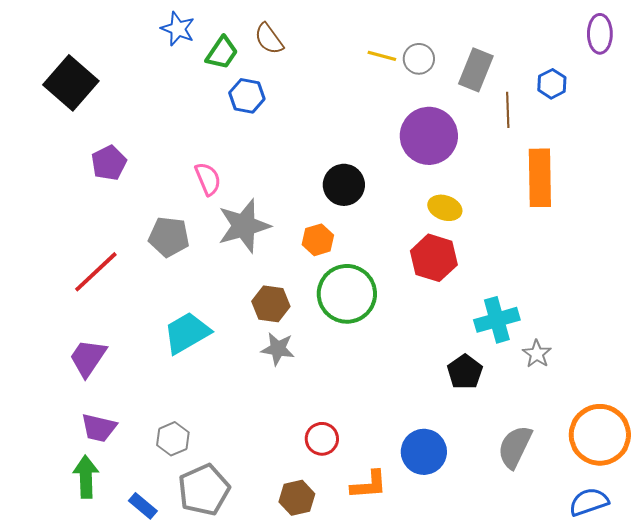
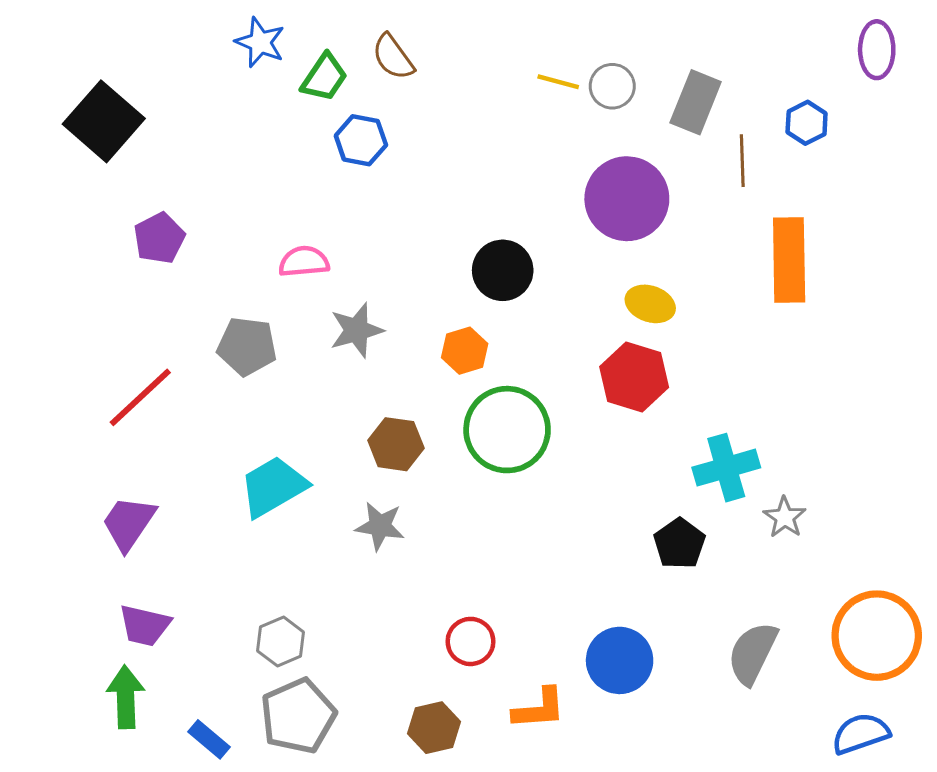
pink semicircle: (208, 179) -> (304, 262), turned -72
gray star: (244, 226) -> (357, 330), size x0.7
gray star: (278, 349) -> (380, 526), moved
gray hexagon: (173, 439) -> (281, 641), moved

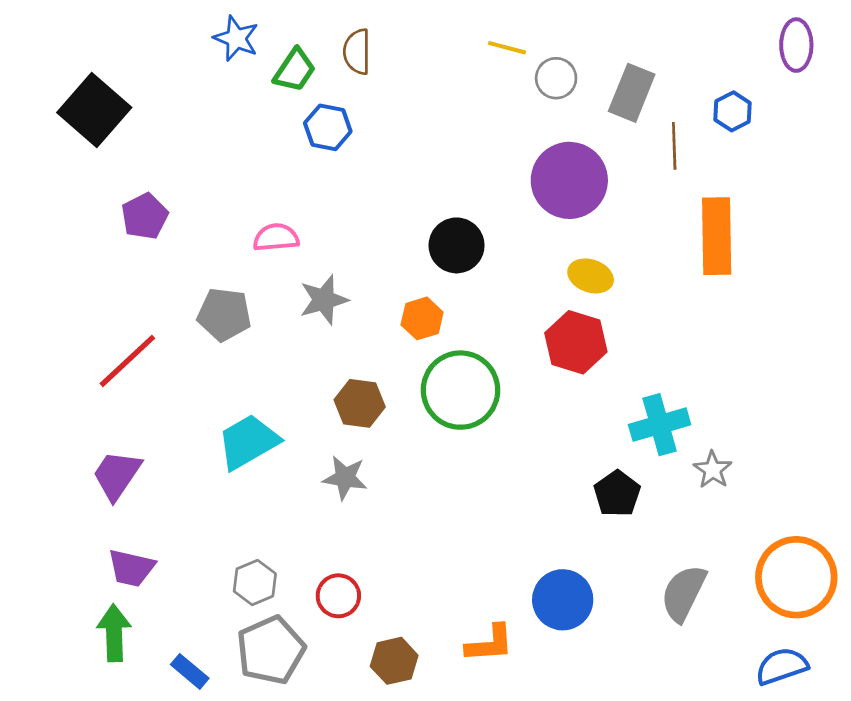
brown semicircle: (393, 57) -> (357, 52), turned 36
yellow line: (558, 82) -> (507, 48), moved
red circle: (471, 641) -> (338, 596), moved

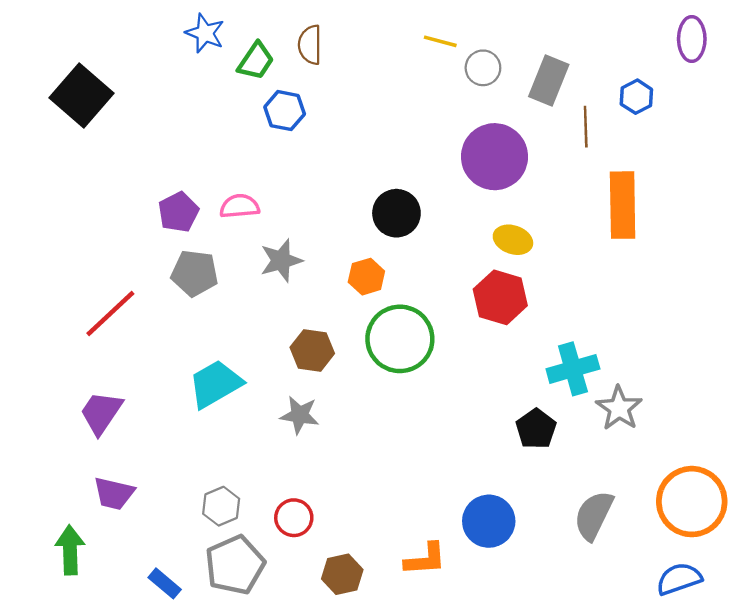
purple pentagon: (145, 216) -> (178, 212), moved
gray star: (713, 470) -> (619, 408), size x1.4
green arrow: (114, 633) -> (70, 550), moved

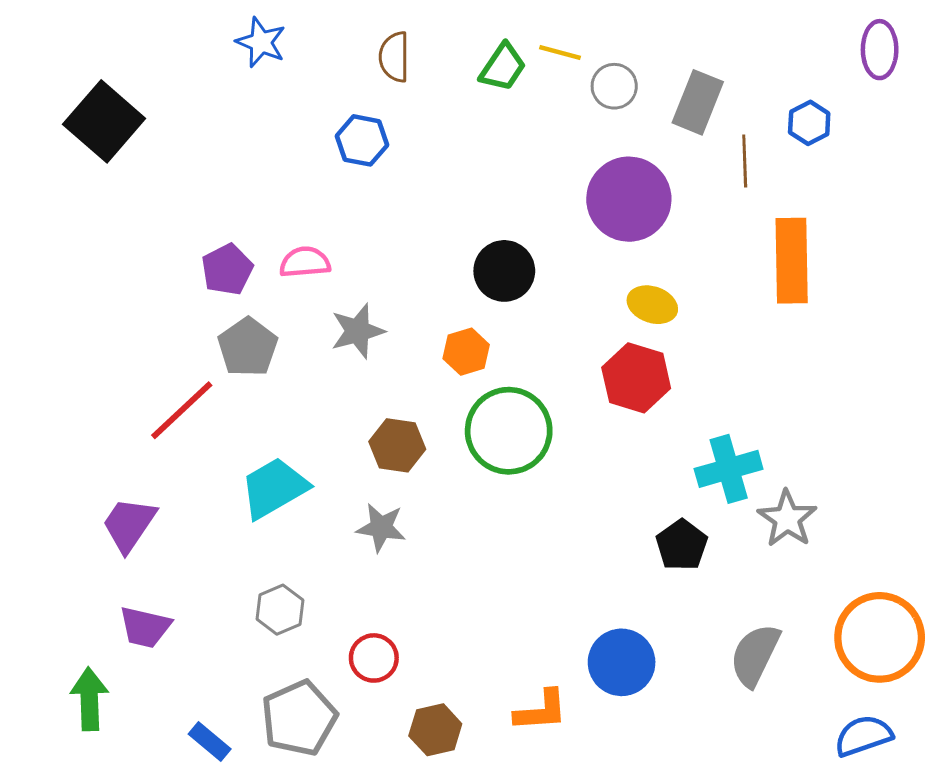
green trapezoid: (256, 61) -> (503, 67), moved
gray pentagon: (195, 273) -> (248, 347), turned 30
red line: (110, 314) -> (182, 410), moved
gray hexagon: (221, 506) -> (280, 610), moved

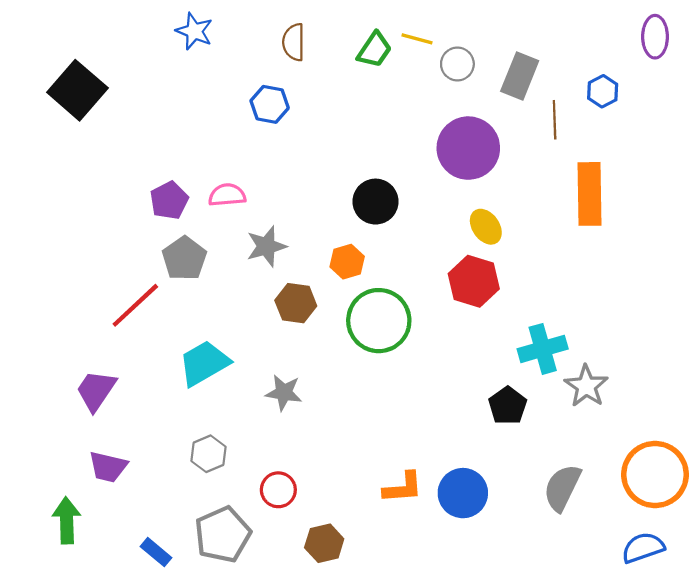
yellow ellipse: (652, 305) -> (486, 227), turned 36
brown hexagon: (397, 445) -> (296, 303), moved
orange L-shape: (541, 711) -> (403, 488), moved

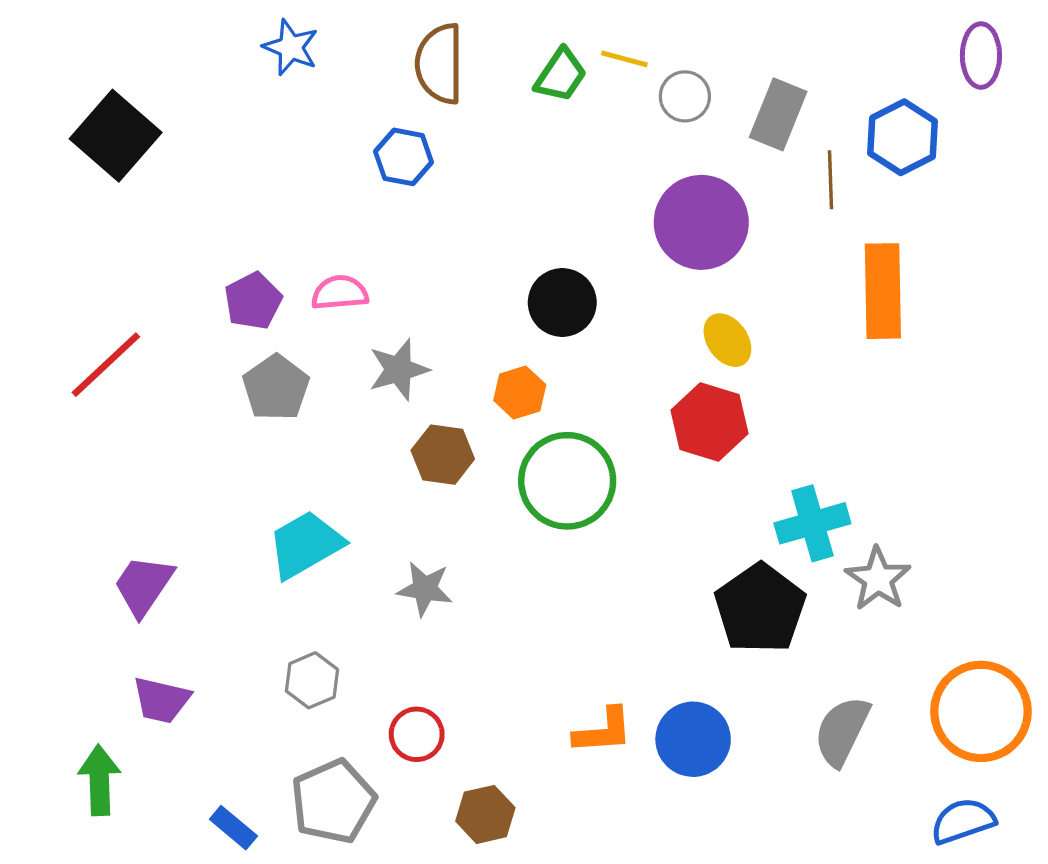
brown semicircle: (294, 42) -> (440, 64), size x1.4
blue hexagon: (603, 91) -> (902, 137), size x1.5
red line: (135, 305) -> (106, 365), moved
black pentagon: (508, 406) -> (760, 608), size x1.6

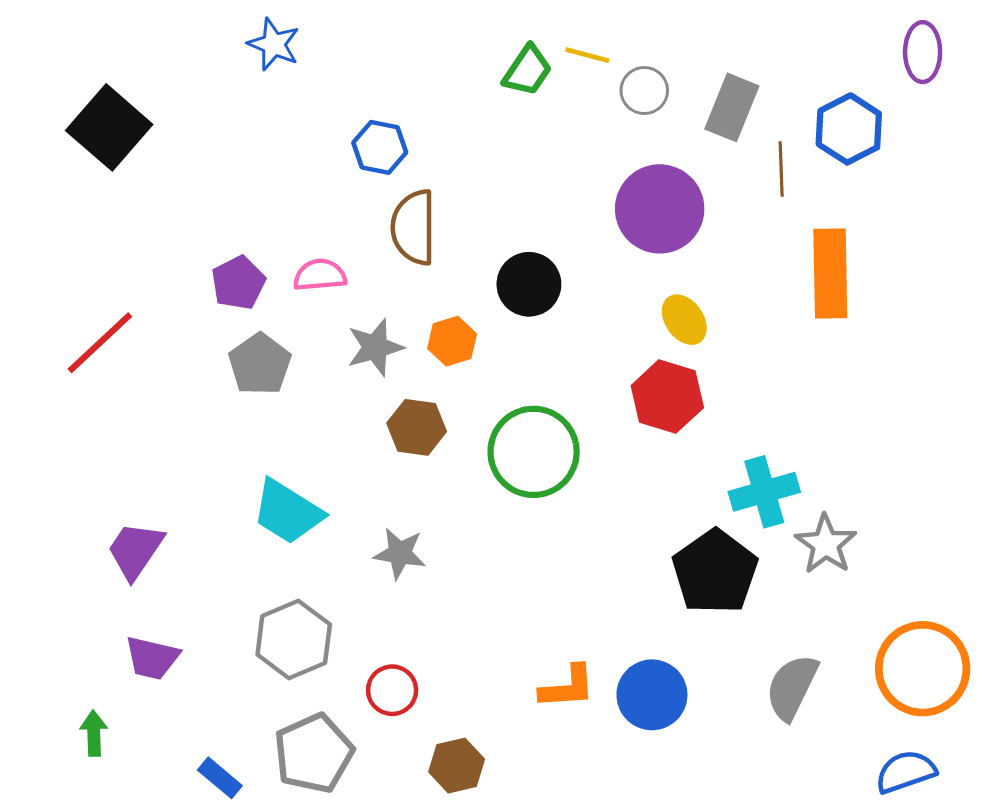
brown semicircle: (440, 64) -> (414, 227), moved
orange hexagon: (520, 392) -> (452, 341), moved
cyan trapezoid: (305, 545) -> (288, 512), turned -118
gray hexagon: (312, 680) -> (294, 639), size x1.5
green arrow: (99, 780) -> (94, 733), size x0.7

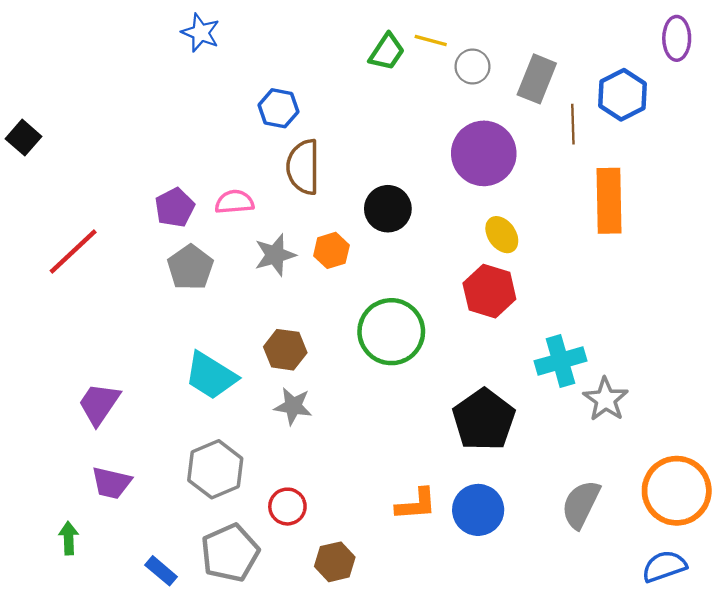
black square: (109, 127) -> (23, 138), moved, size x0.6
brown hexagon: (417, 427) -> (285, 350), moved
black pentagon: (715, 572) -> (484, 420), moved

